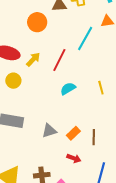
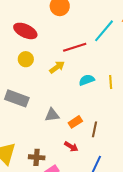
yellow arrow: (33, 59) -> (57, 67), moved
red line: (59, 60) -> (75, 47), turned 35
cyan semicircle: (68, 89) -> (87, 80), moved

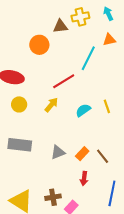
brown line: (95, 129) -> (103, 156), turned -35
red arrow: (71, 147) -> (84, 179), turned 80

